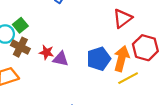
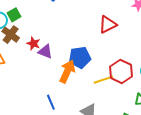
red hexagon: (145, 48) -> (121, 71), moved
orange arrow: (121, 59) -> (67, 72), moved

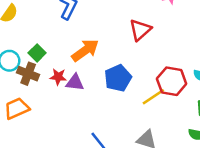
green square: (14, 15) -> (37, 53), moved
orange arrow: (67, 72) -> (85, 50), moved, turned 45

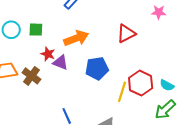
green square: (37, 53) -> (36, 30), turned 32
brown cross: (28, 74) -> (31, 76), moved
yellow line: (153, 97) -> (122, 92), turned -54

